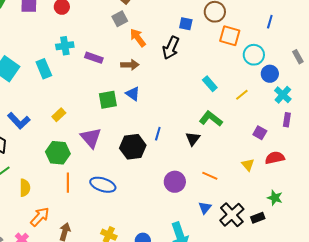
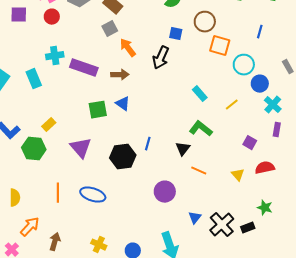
purple rectangle: (94, 58) -> (84, 68), size x1.5
green hexagon: (58, 153) -> (34, 149), moved
orange line: (210, 176) -> (199, 171), moved

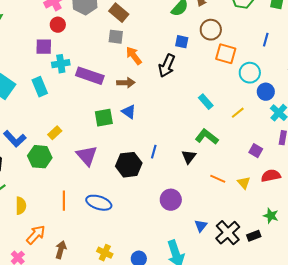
purple square: (19, 15) -> (44, 47), moved
gray square: (110, 29) -> (116, 37), turned 35
orange line: (199, 171) -> (218, 179), moved

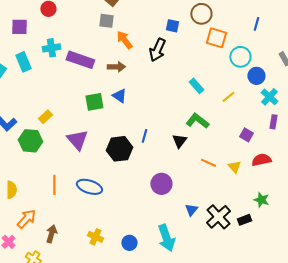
purple square: (44, 47) -> (19, 27), moved
cyan rectangle: (40, 87) -> (23, 62), moved

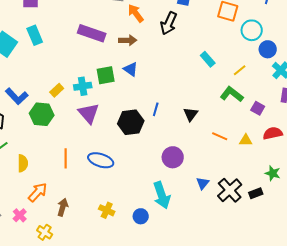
cyan cross: (51, 48) -> (83, 86), moved
green L-shape: (197, 121) -> (232, 94), moved
yellow triangle: (234, 167) -> (246, 140), turned -48
cyan arrow: (166, 238) -> (162, 195), moved

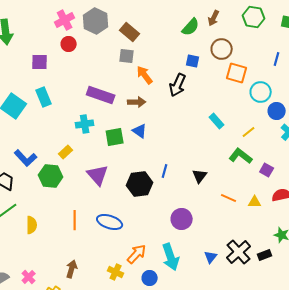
cyan cross: (83, 86) -> (85, 124), moved
blue triangle: (203, 183) -> (211, 257), moved
orange arrow: (38, 192) -> (137, 254), moved

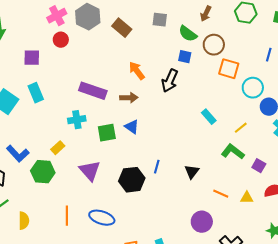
green semicircle: (191, 27) -> (188, 34), moved, turned 84
gray square: (127, 56) -> (160, 20), moved
purple circle: (182, 219) -> (202, 222), moved

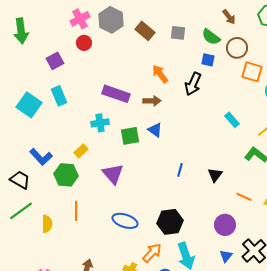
brown arrow: (206, 14) -> (229, 17), turned -63
gray square: (160, 20) -> (178, 33), moved
purple square: (32, 58) -> (55, 61), turned -30
black hexagon: (132, 180) -> (170, 222), moved
orange line: (67, 216) -> (76, 211), moved

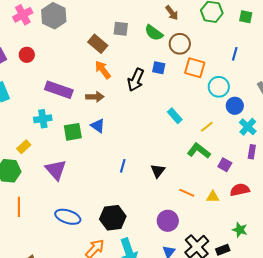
brown rectangle: (145, 31) -> (98, 44), moved
red circle: (84, 43) -> (27, 55), moved
blue square: (208, 60) -> (159, 68), moved

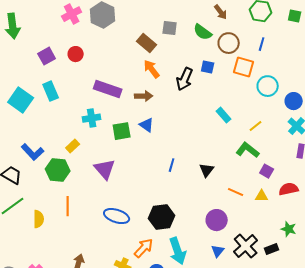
blue line: (235, 54) -> (262, 44), moved
blue circle: (235, 106) -> (294, 101), moved
purple square: (225, 165) -> (267, 171), moved

